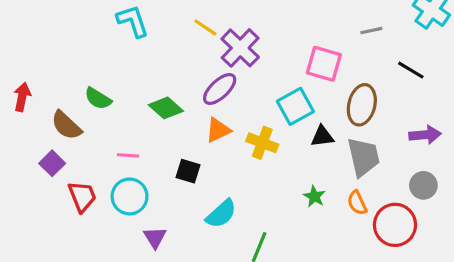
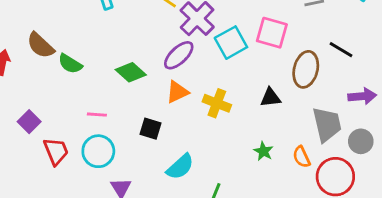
black line: (411, 70) -> (341, 50), moved
cyan square: (295, 106) -> (231, 43), moved
brown semicircle: (66, 125) -> (40, 45), moved
gray trapezoid: (363, 157) -> (327, 124), moved

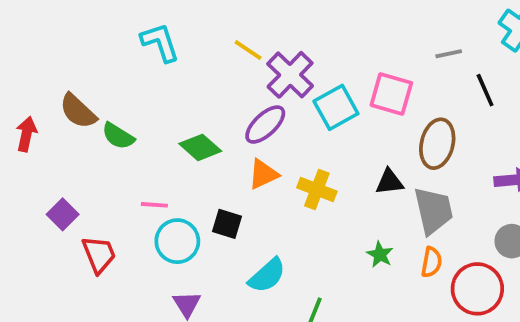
black line: (341, 50) -> (485, 90), moved, turned 35
gray trapezoid: (327, 124) -> (433, 211), moved
cyan circle: (98, 151) -> (177, 241), moved
orange semicircle: (302, 157) -> (431, 262), turned -145

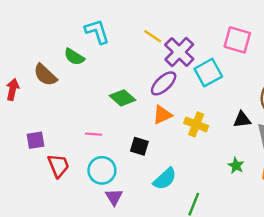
pink square: (391, 94) -> (237, 40), moved
green semicircle: (118, 136) -> (74, 57), moved
purple square: (63, 214) -> (36, 140), turned 36
cyan circle: (177, 241) -> (102, 170), moved

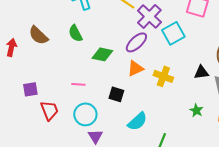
green semicircle: (74, 57) -> (75, 33), moved, turned 30
green diamond: (122, 98) -> (102, 54), turned -30

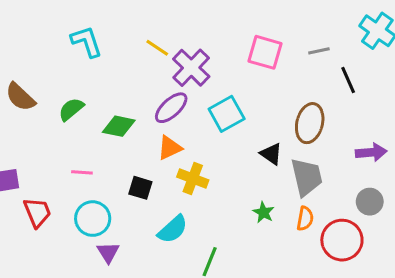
green semicircle: (75, 33) -> (71, 109), moved, turned 78
cyan square: (173, 33) -> (227, 114), moved
black triangle: (201, 72) -> (271, 154), turned 42
yellow cross: (163, 76) -> (193, 179), moved

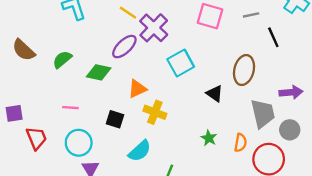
purple ellipse: (171, 108) -> (124, 47), moved
gray trapezoid: (307, 177) -> (263, 113), moved

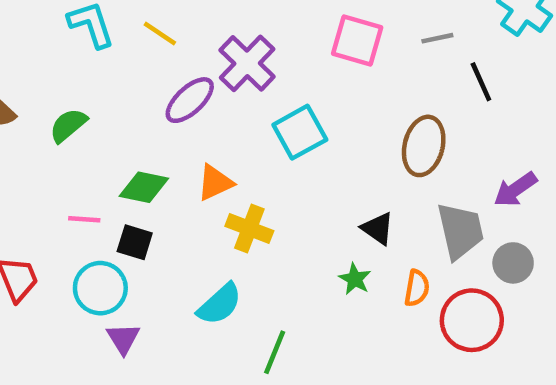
yellow line: (128, 13) -> (160, 34), moved
green diamond: (99, 72) -> (144, 187), moved
purple arrow: (291, 92) -> (515, 190), turned 150
black triangle: (215, 93) -> (378, 229), moved
black square: (115, 119) -> (135, 242), moved

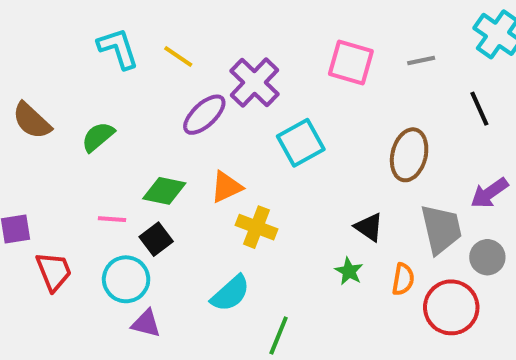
black line: (481, 82) -> (479, 109), moved
black square: (135, 242) -> (156, 239), turned 36
purple triangle: (123, 339) -> (146, 323), turned -44

